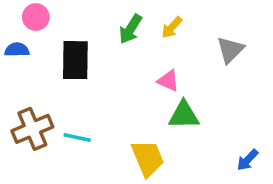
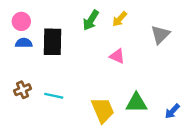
pink circle: (36, 17) -> (21, 21), moved
blue semicircle: (17, 50) -> (24, 43), moved
green triangle: (184, 115) -> (136, 103), moved
brown cross: (32, 129) -> (22, 90), size x0.6

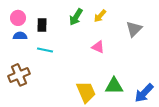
black rectangle: (52, 42) -> (42, 25), moved, size x0.6
brown cross: (22, 90) -> (19, 75), size x1.5
cyan line: (54, 96) -> (45, 50), moved
blue arrow: (172, 111) -> (144, 93), size x1.5

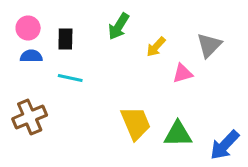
yellow arrow: (100, 16) -> (156, 47), moved
pink triangle: (98, 47) -> (183, 73), moved, turned -40
yellow trapezoid: (86, 92) -> (136, 123), moved

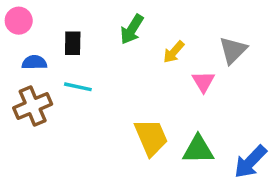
pink circle: (28, 28) -> (19, 21), moved
pink triangle: (183, 73) -> (203, 82), turned -45
brown cross: (30, 117) -> (33, 106), moved

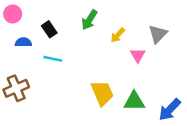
black rectangle: (73, 43) -> (49, 29), turned -35
brown cross: (33, 106) -> (16, 88), moved

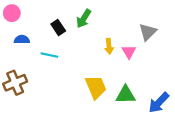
black rectangle: (49, 29) -> (58, 27), moved
yellow arrow: (118, 35) -> (109, 46), moved, turned -48

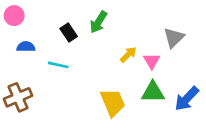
yellow arrow: (109, 46) -> (128, 55), turned -128
green triangle: (126, 95) -> (153, 92), moved
blue arrow: (159, 103) -> (187, 99), moved

